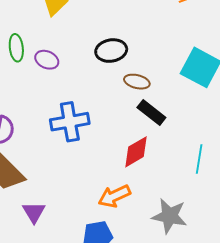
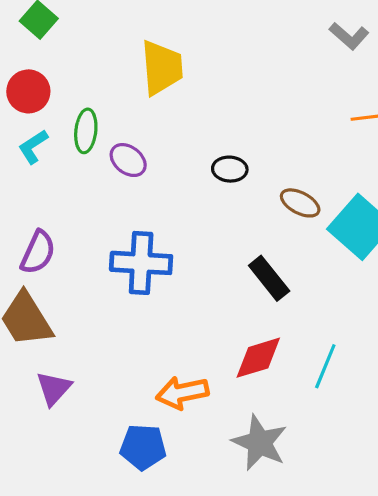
black ellipse: (111, 51) -> (230, 169), size x0.7
brown ellipse: (137, 82) -> (300, 203), moved
red diamond: (136, 152) -> (258, 358), moved

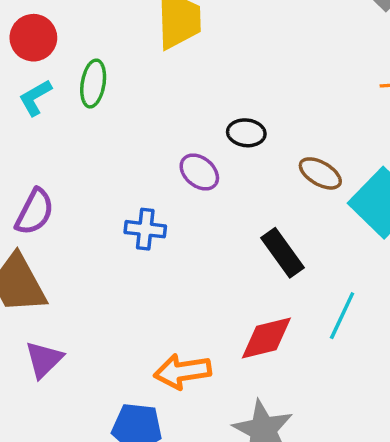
purple ellipse: (128, 160) -> (199, 172), moved
blue cross: (141, 263) -> (145, 229), size x0.6
cyan line: (325, 366) -> (342, 316), moved

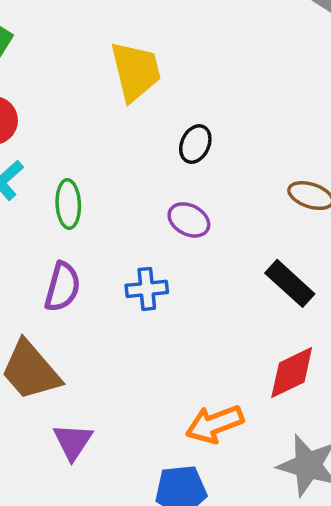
green ellipse: (93, 84) -> (68, 204), moved
black ellipse: (246, 133) -> (195, 144), moved, turned -60
purple semicircle: (35, 212) -> (63, 287), moved

